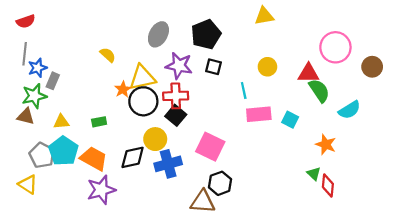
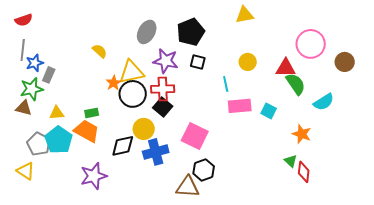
orange trapezoid: (94, 158) -> (87, 131), moved

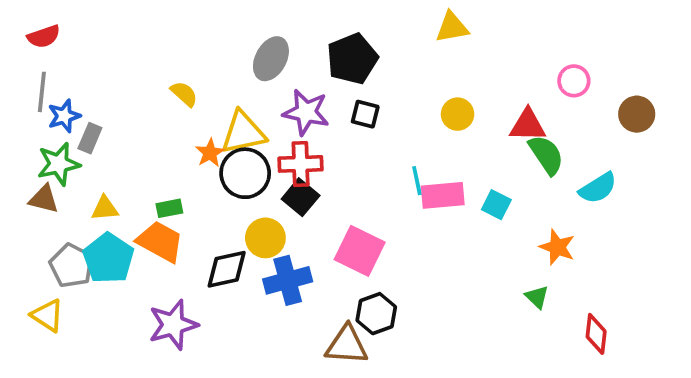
pink circle: (311, 44) -> (574, 81), size x0.6
cyan line: (226, 84) -> (417, 181), moved
red diamond: (304, 172) -> (596, 334), moved

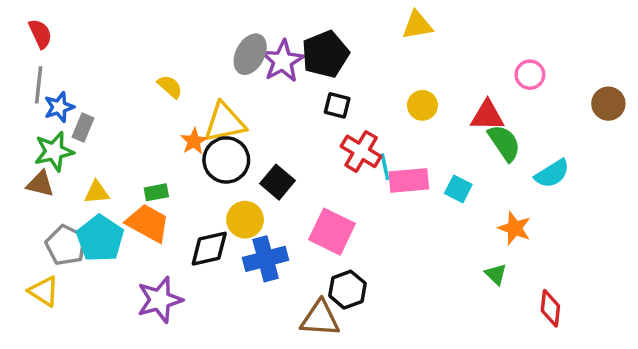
red semicircle: (44, 37) -> (40, 34), turned -96
purple star: (306, 112) -> (283, 61), moved, turned 30
brown circle: (637, 114) -> (608, 104), moved
red cross: (301, 164) -> (361, 151), moved, turned 33

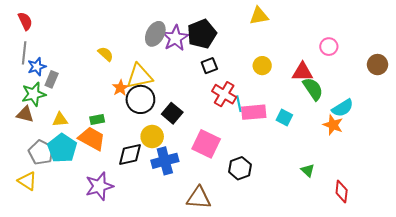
black square: (337, 105) -> (209, 66), turned -35
orange star: (515, 228) -> (333, 125), moved
black hexagon: (347, 290) -> (240, 168), moved

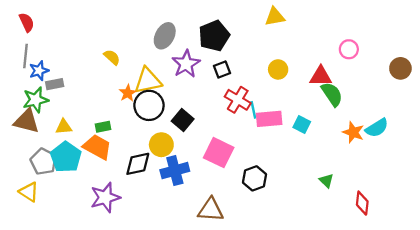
purple star: (175, 38) -> (186, 64), moved
gray rectangle: (52, 79) -> (55, 84), turned 56
cyan semicircle: (343, 108) -> (377, 128), moved
brown triangle: (25, 114) -> (27, 121), size x1.4

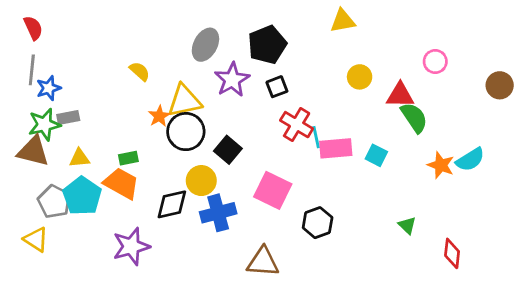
yellow circle: (278, 69) -> (360, 77), moved
gray rectangle: (55, 84) -> (68, 118), moved

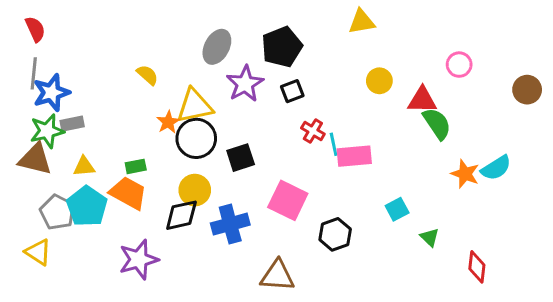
blue star: (49, 88) -> (51, 93), size x1.4
red cross: (297, 125) -> (313, 131), size x0.7
black square: (228, 150) -> (241, 158), turned 32
cyan square: (376, 155) -> (397, 209), moved, turned 35
yellow circle: (201, 181) -> (195, 190), moved

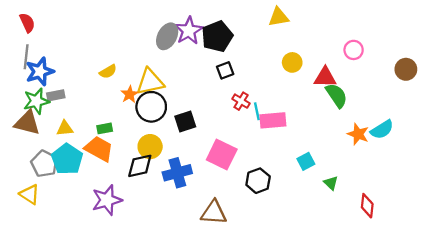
yellow semicircle: (147, 75) -> (108, 72), moved, turned 108
purple star: (245, 84) -> (189, 31), moved

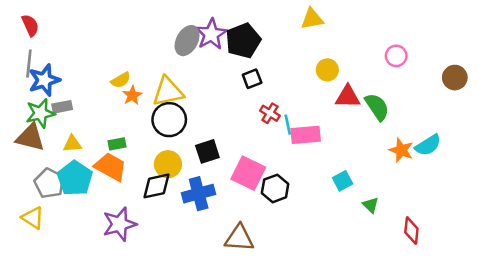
red triangle: (325, 77) -> (348, 97), moved
orange star: (130, 94) -> (132, 95), moved
black square: (185, 122) -> (207, 151), moved
black hexagon: (258, 181) -> (275, 188), moved

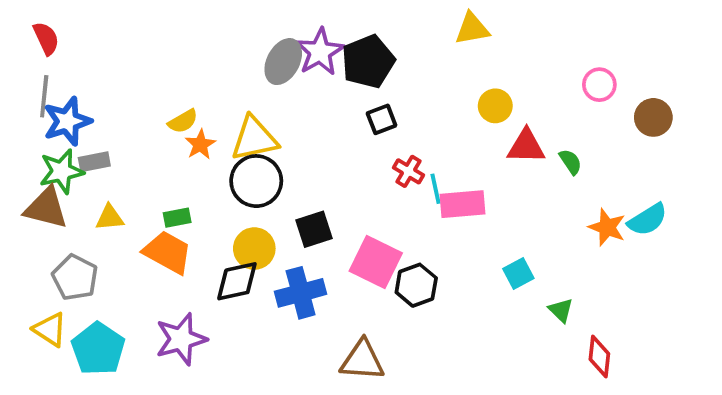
brown circle: (455, 78) -> (653, 117), moved
green semicircle: (377, 107) -> (570, 162), size x0.6
cyan pentagon: (75, 178) -> (98, 349), moved
red diamond: (411, 231) -> (599, 356), moved

